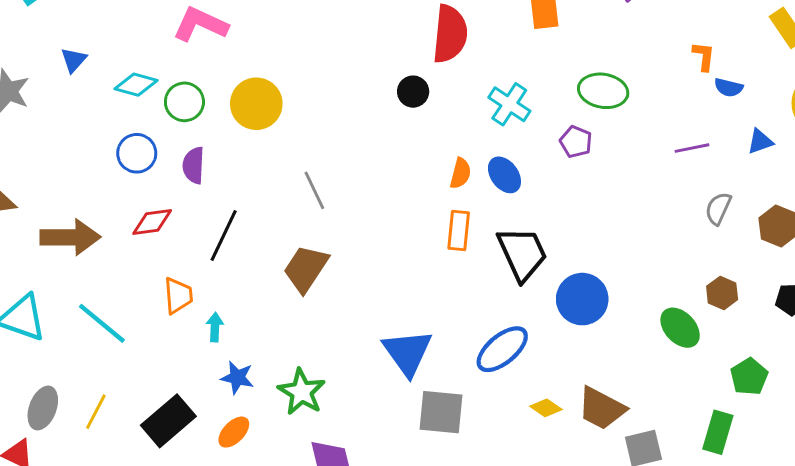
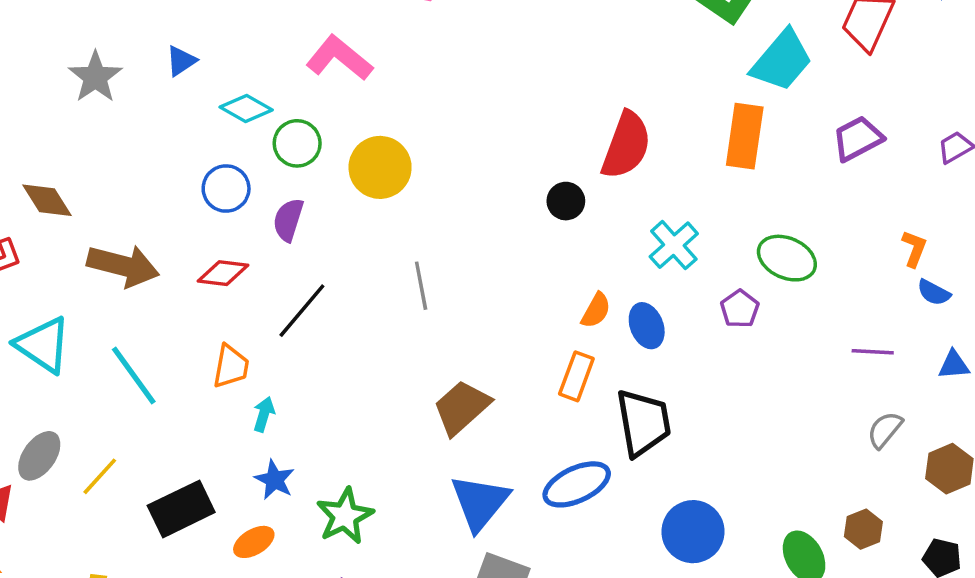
brown trapezoid: (306, 269) -> (462, 407), moved
blue circle: (582, 299) -> (693, 532), moved
blue ellipse: (502, 349) -> (577, 484), moved

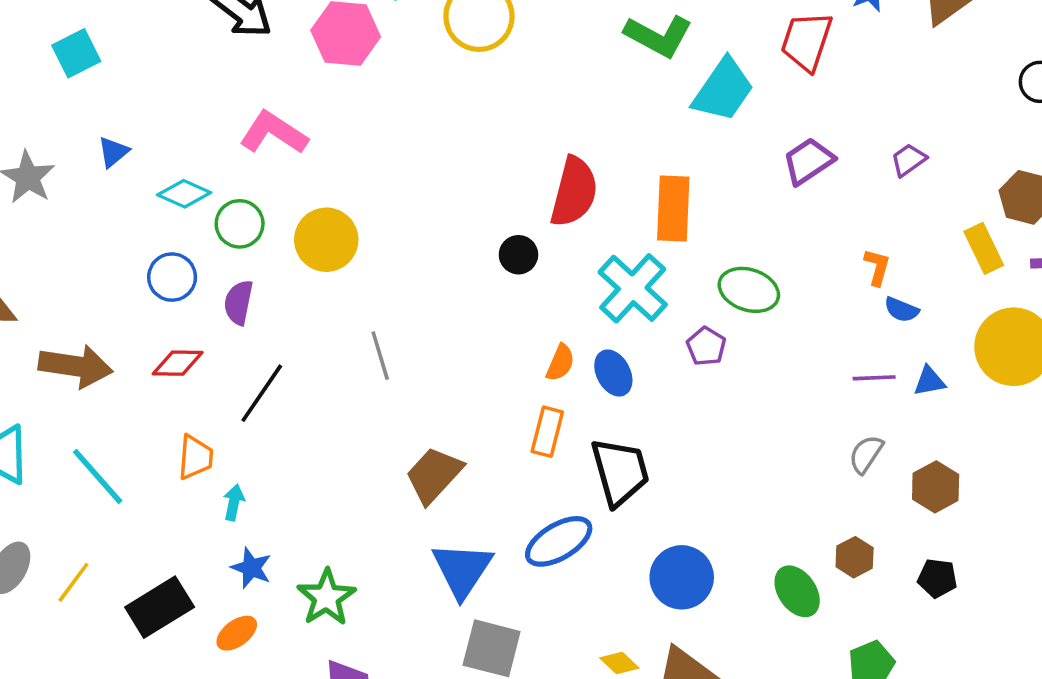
orange rectangle: (745, 136) -> (673, 208), moved
cyan cross: (674, 245) -> (633, 288), size x1.4
purple line: (873, 352) -> (874, 378), moved

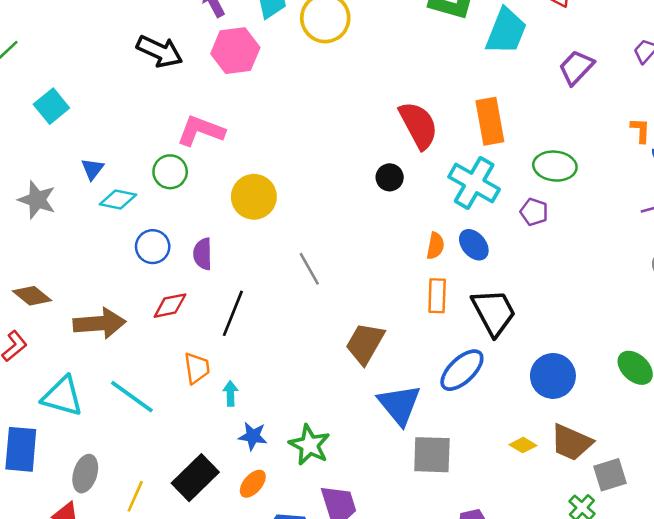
red semicircle: (574, 192) -> (418, 125), turned -30
cyan diamond: (184, 194) -> (118, 200), moved
green circle: (240, 224) -> (170, 172), moved
yellow line: (73, 582) -> (135, 496), moved

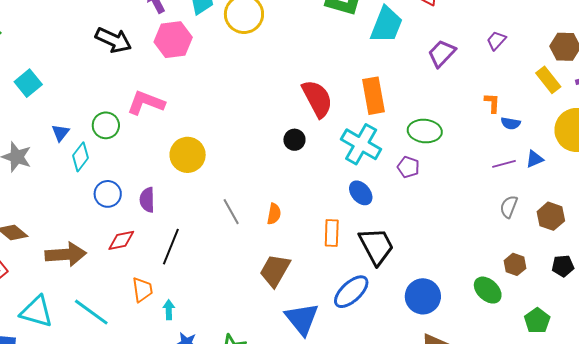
green circle: (170, 172) -> (106, 125), moved
cyan diamond: (118, 200) -> (81, 157), turned -64
orange semicircle: (435, 246) -> (274, 214), moved

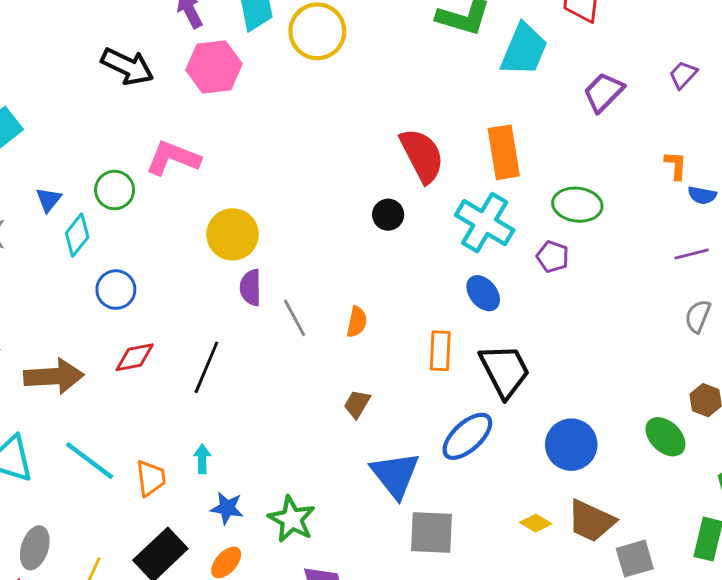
purple semicircle: (147, 200) -> (251, 288), moved
brown trapezoid: (275, 270) -> (357, 404), size x0.6
orange trapezoid: (142, 290) -> (151, 478), moved

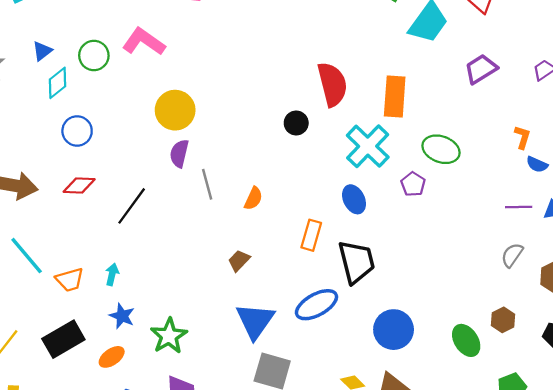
orange trapezoid: (151, 478) -> (70, 280), turned 68

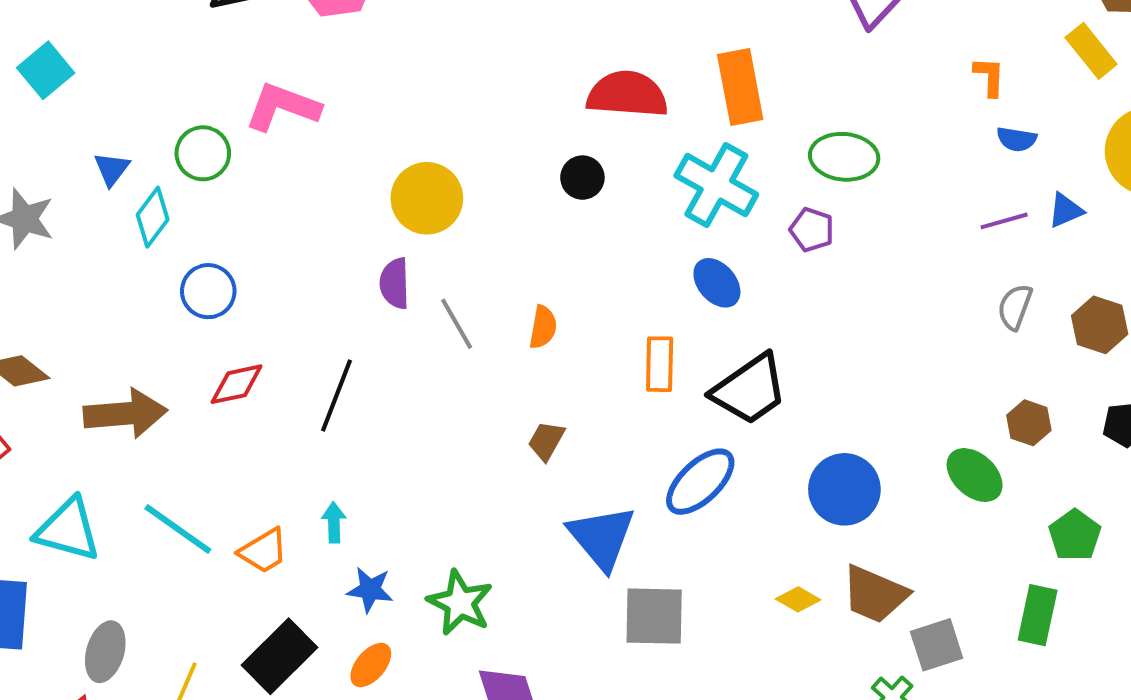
red semicircle: (332, 84) -> (627, 94), turned -57
yellow circle: (175, 110) -> (427, 198), moved
orange L-shape: (522, 137) -> (989, 77), moved
black trapezoid: (356, 262) -> (750, 389), turned 84

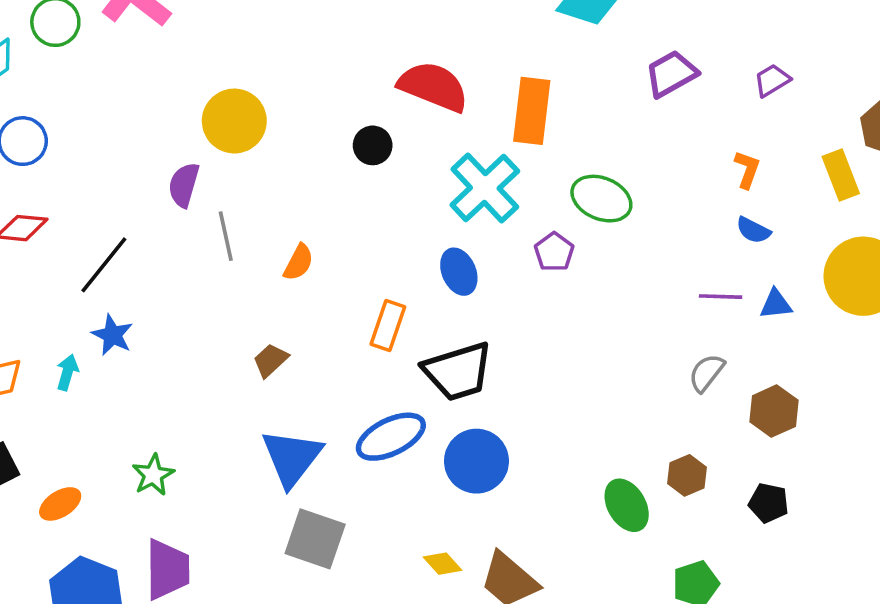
blue circle: (844, 489) -> (476, 461), moved
blue star: (370, 590) -> (112, 335), moved
green star: (460, 603) -> (153, 475), size x0.7

